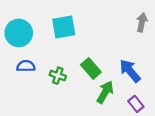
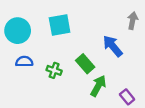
blue arrow: (130, 71) -> (113, 46), moved

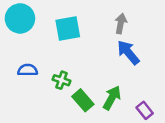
gray arrow: (133, 21) -> (121, 23), moved
cyan circle: (18, 31) -> (20, 18), moved
green rectangle: (85, 64) -> (83, 100), moved

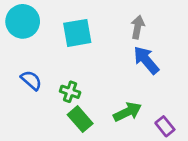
blue semicircle: (28, 70) -> (31, 80), turned 42
green arrow: (112, 98) -> (128, 112), turned 35
green rectangle: (83, 100) -> (80, 119), moved

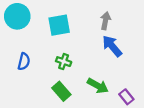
blue semicircle: (31, 80) -> (24, 62), turned 63
green cross: (70, 92) -> (64, 62), moved
green arrow: (128, 112) -> (98, 86), turned 55

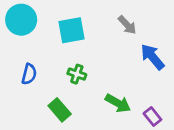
gray arrow: (105, 21) -> (127, 25), turned 126
blue arrow: (112, 46) -> (152, 57), moved
green rectangle: (61, 91) -> (60, 110), moved

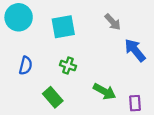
purple rectangle: (152, 116) -> (135, 103), turned 35

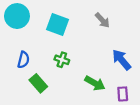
cyan square: (63, 27) -> (58, 25), turned 30
blue arrow: (135, 50) -> (122, 60), moved
green rectangle: (53, 97) -> (38, 83), moved

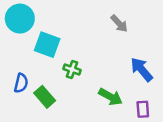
cyan square: (58, 25) -> (47, 45), moved
blue semicircle: (23, 60) -> (21, 83), moved

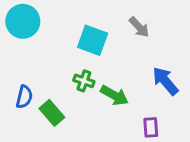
cyan square: (47, 45) -> (93, 40), moved
green arrow: (110, 97) -> (114, 95), moved
purple rectangle: (143, 109) -> (151, 127), moved

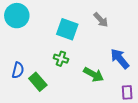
green arrow: (114, 95) -> (94, 74), moved
purple rectangle: (151, 127) -> (127, 92), moved

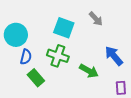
cyan circle: (17, 16) -> (16, 35), moved
green cross: (61, 59) -> (58, 56), size x1.5
blue semicircle: (18, 70) -> (26, 57), moved

